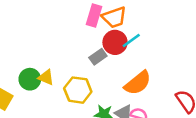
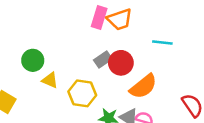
cyan line: (131, 41) -> (162, 42), moved, turned 42
red circle: (115, 42) -> (121, 63), moved
green circle: (30, 79) -> (33, 60), moved

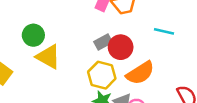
yellow triangle: (50, 80) -> (48, 57), size x1.5
yellow hexagon: (82, 93) -> (102, 75), moved

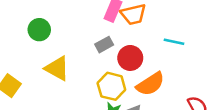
green circle: (33, 35) -> (39, 30), moved
gray rectangle: (103, 42) -> (104, 45), moved

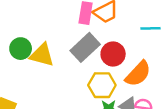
gray rectangle: (104, 45) -> (85, 47), size x1.6
yellow triangle: (57, 68) -> (42, 55), moved

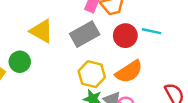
green circle: (21, 49) -> (20, 62), moved
red circle: (113, 54) -> (125, 36), moved

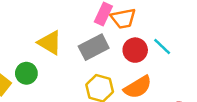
cyan line: (152, 31) -> (162, 46), turned 30

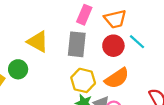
orange trapezoid: (123, 18) -> (115, 19), moved
gray rectangle: (94, 47) -> (77, 44), turned -55

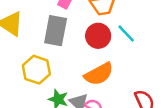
yellow hexagon: (83, 80) -> (36, 70), moved

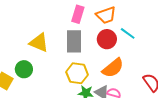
yellow hexagon: (36, 70) -> (77, 73), moved

